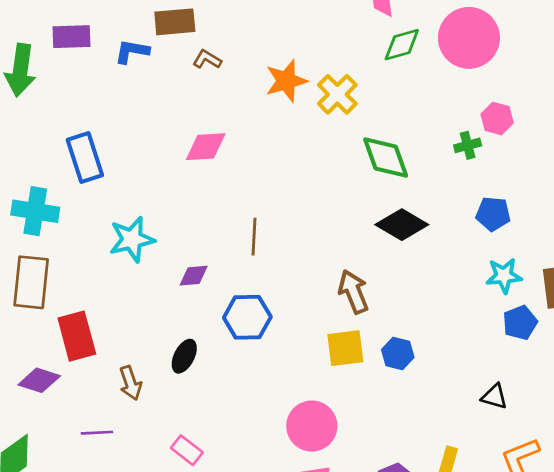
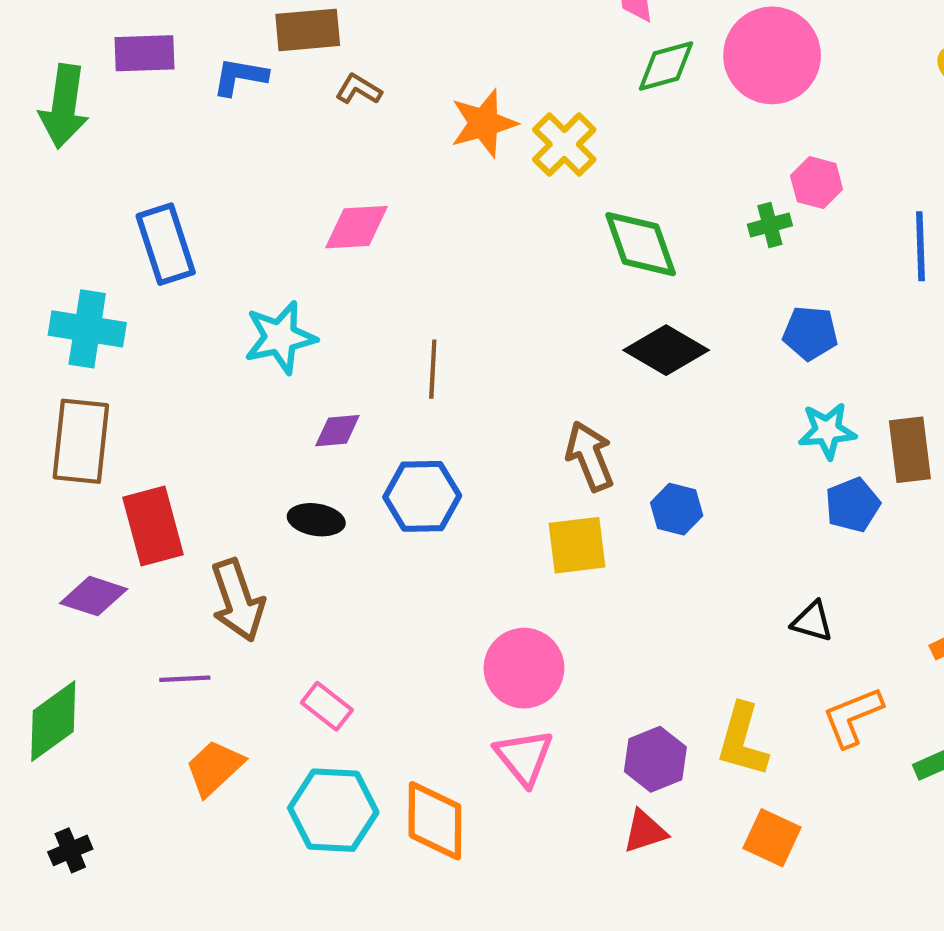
cyan star: (132, 239) -> (280, 337), moved
blue hexagon: (398, 353) -> (677, 509), moved
black ellipse: (184, 356) -> (316, 520), moved, turned 72
brown arrow: (131, 383) -> (238, 600), size x1.5

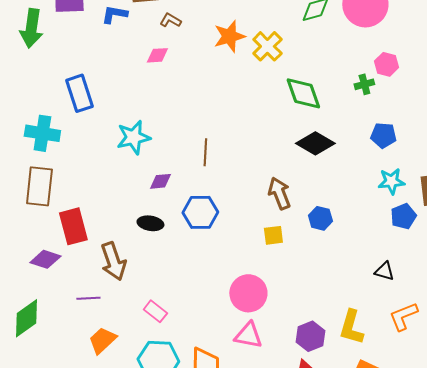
pink diamond: (356, 227) -> (157, 55), moved, size x0.7
yellow square: (577, 545) -> (273, 235), size x0.7
pink triangle: (524, 757) -> (248, 335), turned -40

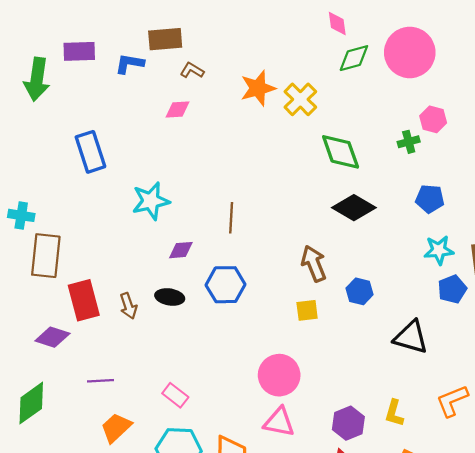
cyan cross: (42, 133) -> (21, 215), moved, size x0.7
brown arrow: (113, 261) -> (128, 306), moved, size x0.6
black triangle: (384, 271) -> (411, 337), moved, size x1.6
yellow L-shape: (351, 327) -> (394, 413), size x0.7

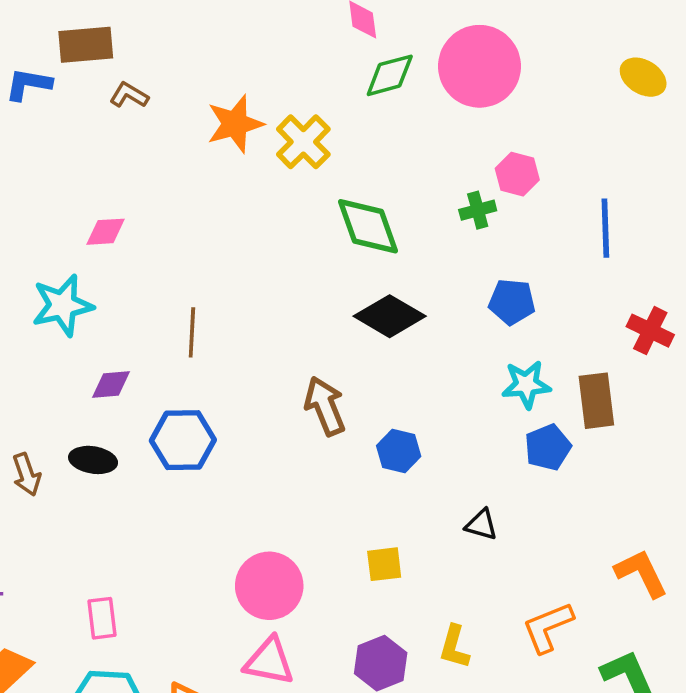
pink diamond: (178, 109) -> (106, 232), moved
yellow square: (307, 310) -> (384, 564), moved
black triangle: (411, 337) -> (481, 525), size x0.6
pink rectangle: (175, 395) -> (102, 618), turned 45

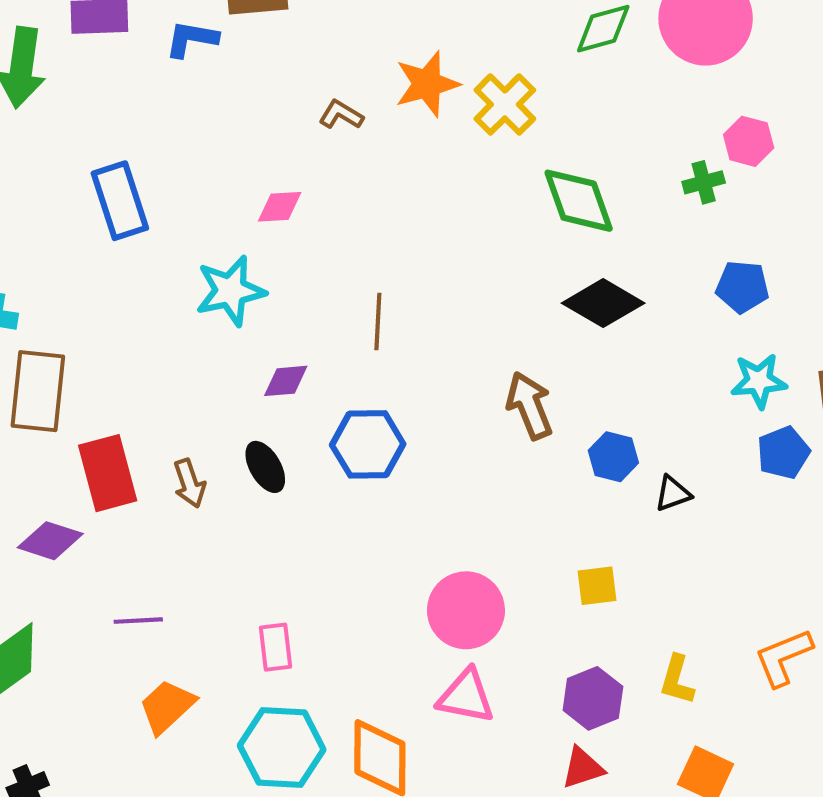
brown L-shape: (129, 95) -> (341, 115), moved
black ellipse: (93, 460) -> (265, 467), turned 51
black triangle: (481, 525) -> (673, 494), moved, turned -36

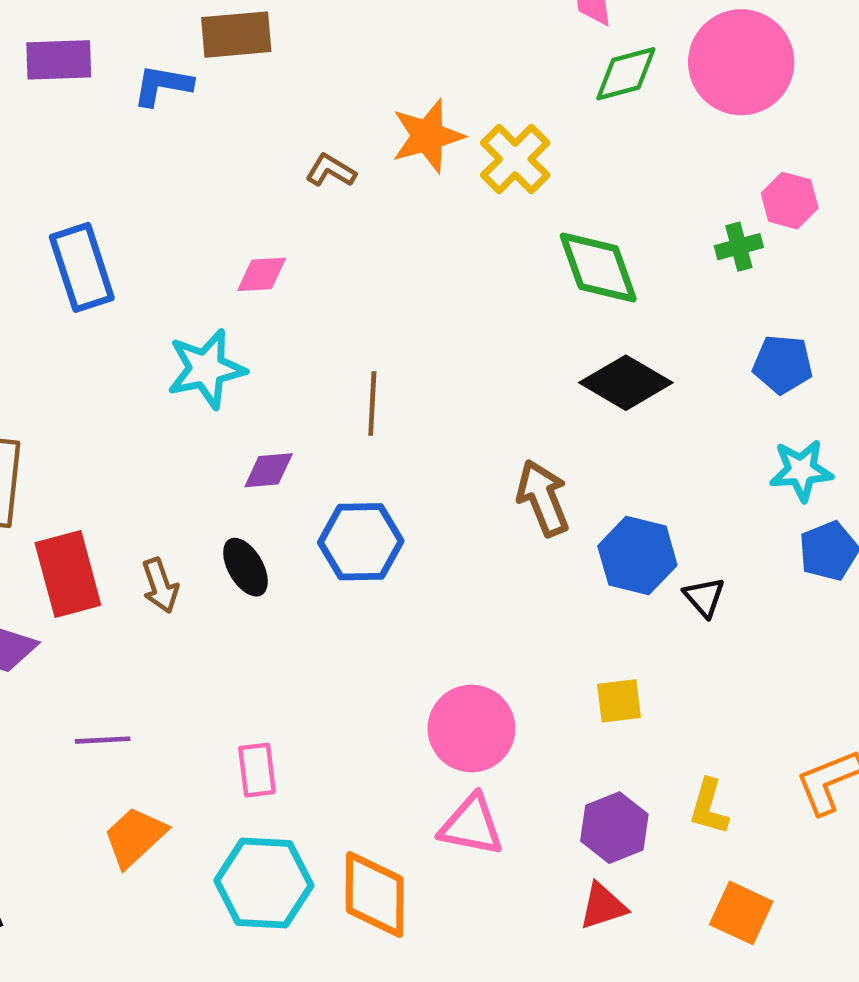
blue hexagon: (613, 457) -> (637, 556), size x1.4
black triangle: (673, 494) -> (704, 597), turned -51

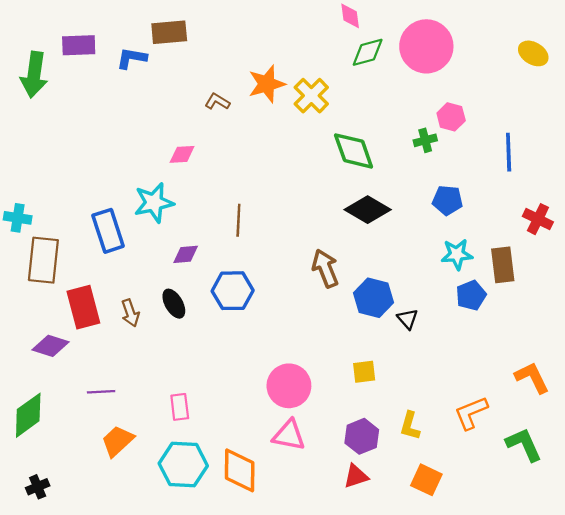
blue rectangle: (82, 267) -> (108, 231), moved

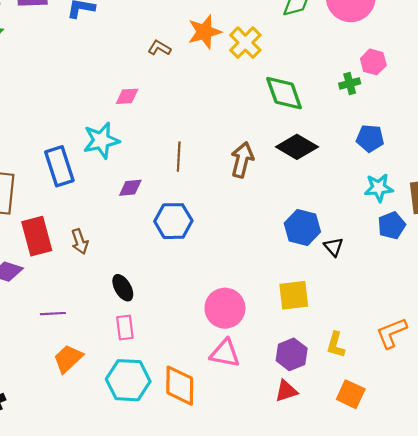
brown arrow: (325, 268) -> (242, 160), moved, turned 36
black ellipse: (174, 304) -> (123, 288), moved
yellow square: (364, 372) -> (294, 295), size x1.4

